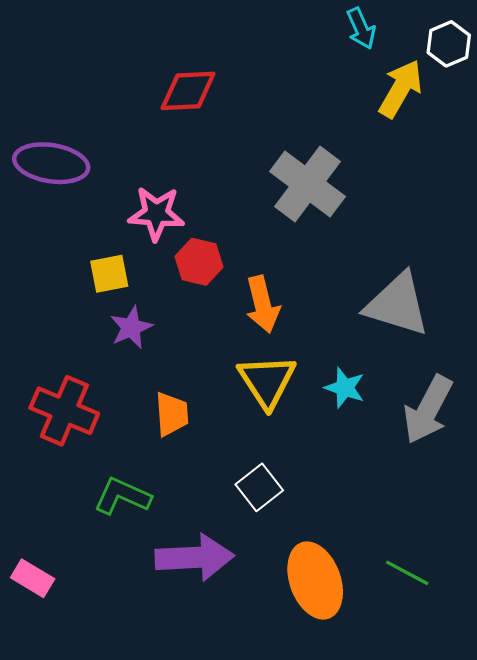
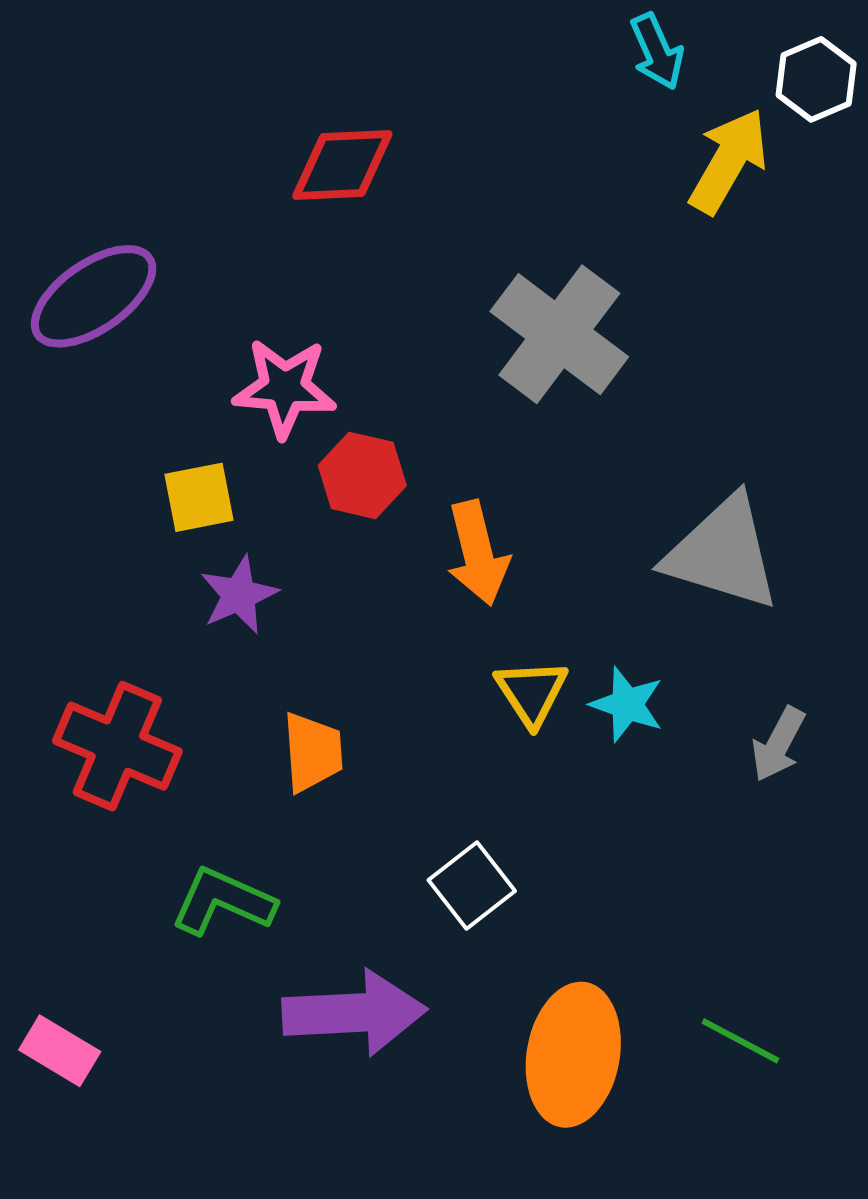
purple ellipse: (51, 163) -> (94, 296), turned -44
yellow triangle: (267, 381) -> (531, 692), moved, size x0.7
gray arrow: (428, 410) -> (778, 744), size x0.6
orange ellipse: (315, 580) -> (573, 1055), turned 30

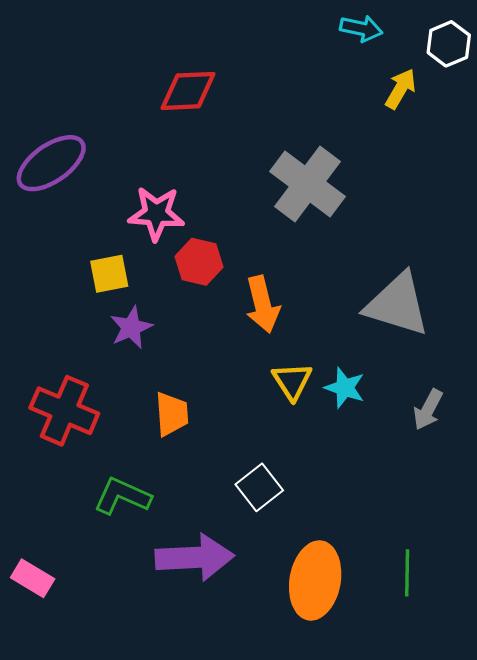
cyan arrow: (657, 51) -> (361, 28), turned -54
yellow arrow: (729, 161) -> (401, 89), size x0.7
green line: (740, 1041) -> (407, 573), turned 63

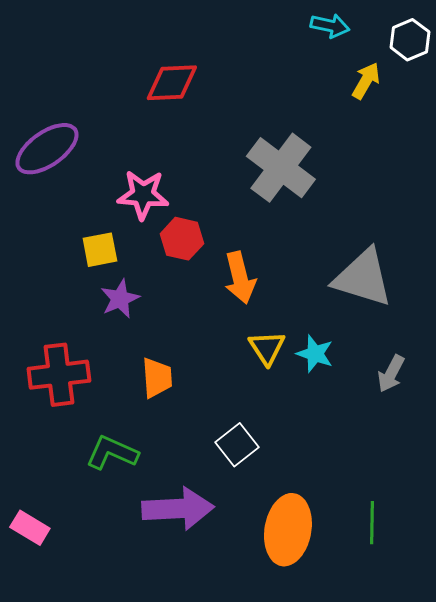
red cross: (64, 411) -> (59, 375), turned -30

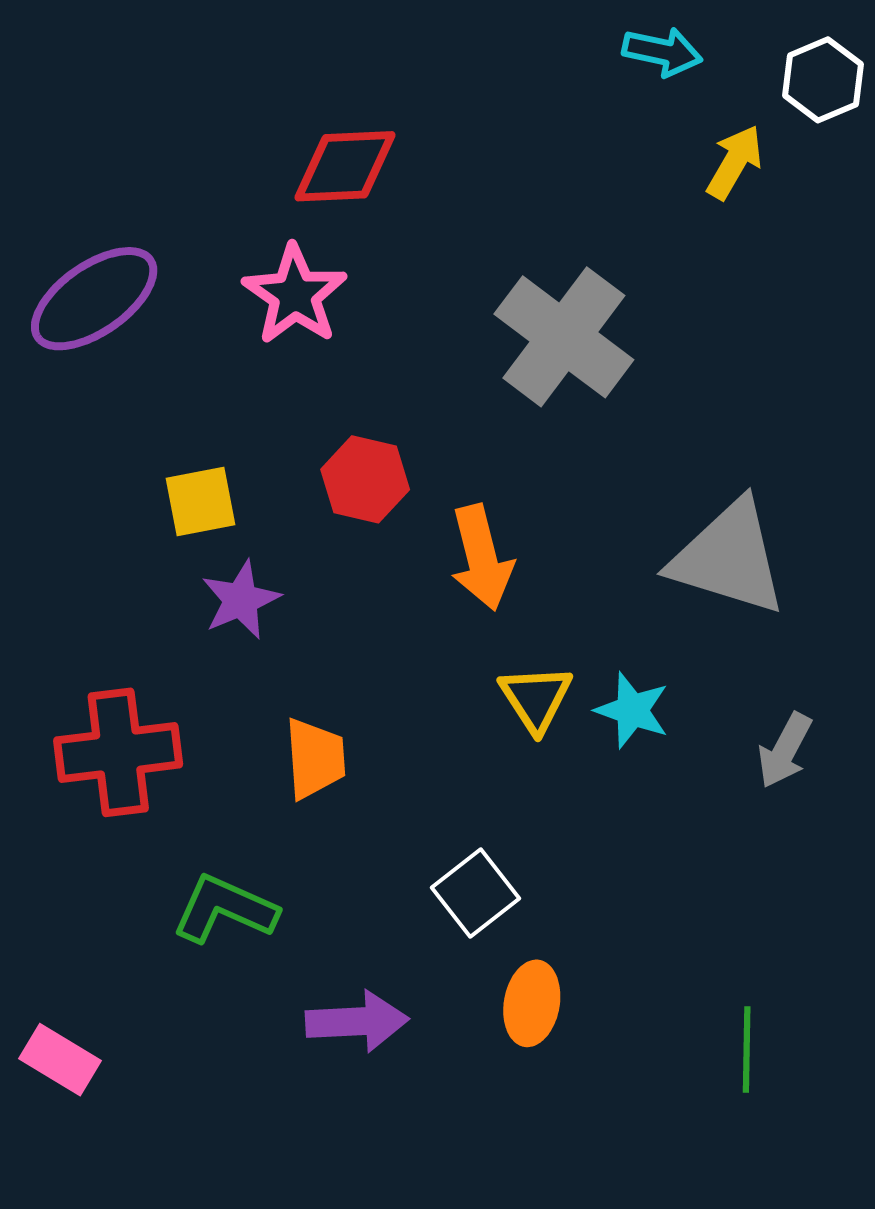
pink star: (143, 195) -> (295, 295), moved, turned 30
purple arrow: (178, 509) -> (357, 1021), size x0.7
orange ellipse: (288, 530) -> (532, 1003), moved, size x0.6

